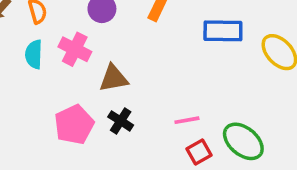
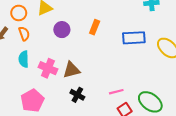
pink cross: (75, 49) -> (48, 68), moved
pink pentagon: (74, 125) -> (32, 101), moved

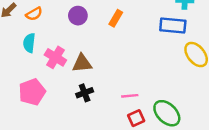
orange semicircle: (24, 34) -> (34, 14), turned 72
blue rectangle: (134, 38) -> (173, 25), moved
black cross: (77, 95) -> (85, 93), turned 32

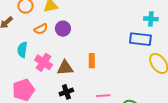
orange semicircle: (34, 14) -> (41, 29), moved
orange rectangle: (116, 18) -> (92, 61), moved, turned -32

